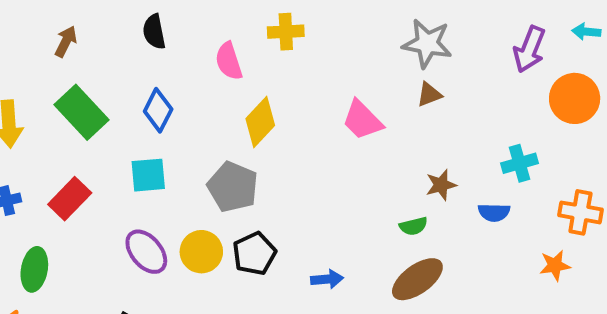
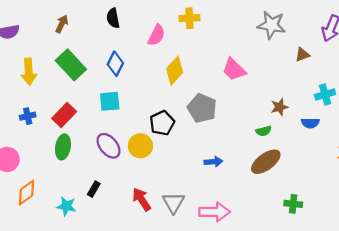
pink semicircle: (229, 61) -> (156, 35), turned -135
brown triangle: (429, 95) -> (302, 55), moved
gray pentagon: (233, 187) -> (202, 108), moved
black pentagon: (254, 254) -> (162, 123), moved
green ellipse: (34, 269) -> (63, 147), moved

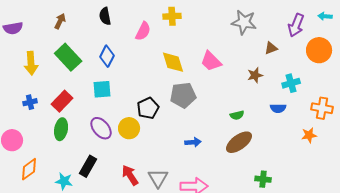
yellow diamond: (175, 71) -> (173, 62), moved, turned -60
brown star: (279, 107) -> (255, 75), moved
gray pentagon: (202, 108) -> (183, 95), turned -30
black rectangle: (94, 189) -> (88, 166), size x1.5

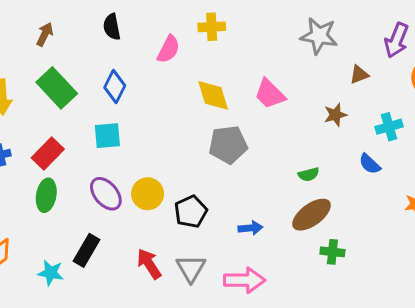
black pentagon: (148, 108) -> (191, 212), moved
blue semicircle: (278, 108) -> (370, 164), turned 42
blue arrow: (193, 142) -> (250, 228), moved
green cross: (263, 179) -> (332, 252), moved

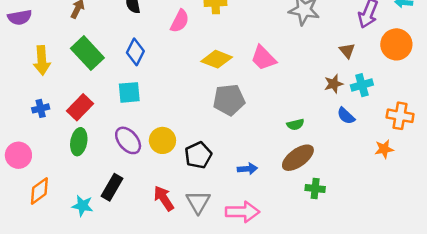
brown triangle: (359, 75) -> (347, 51), moved, turned -49
yellow diamond: (213, 95) -> (217, 59), turned -52
brown star: (335, 115) -> (334, 84), moved

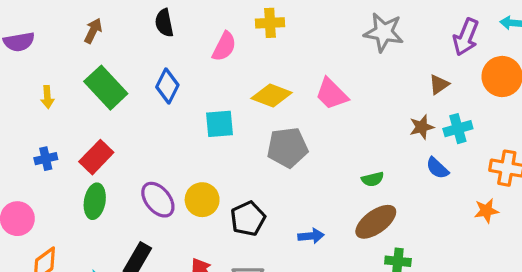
brown triangle: (347, 51) -> (439, 84), turned 35
yellow arrow: (42, 60) -> (47, 97), size x0.6
cyan square: (129, 92) -> (219, 124), moved

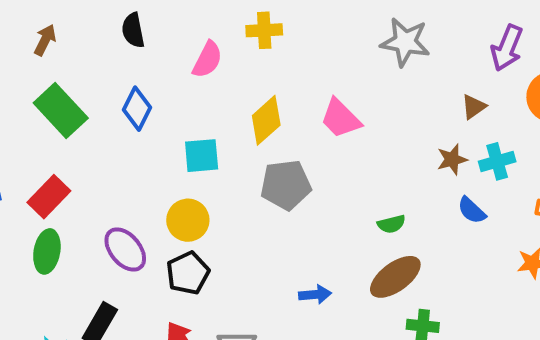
yellow diamond: (272, 95) -> (266, 120), turned -63
yellow circle: (202, 200) -> (188, 220), moved
black pentagon: (248, 219) -> (188, 273), moved

